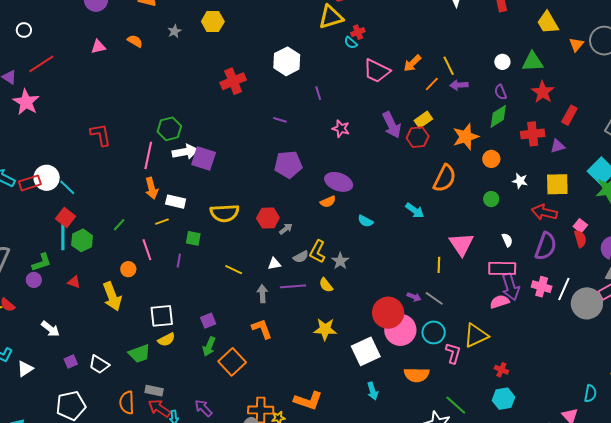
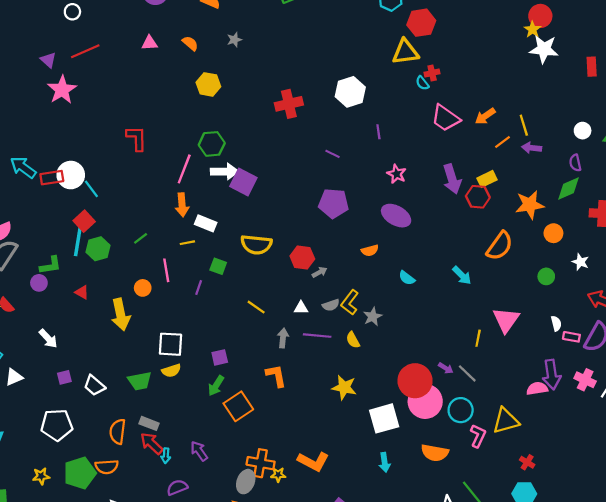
yellow hexagon: (213, 21) -> (208, 84), moved
purple ellipse: (339, 182) -> (396, 216), moved
pink rectangle: (502, 268) -> (571, 337), moved, size x0.6

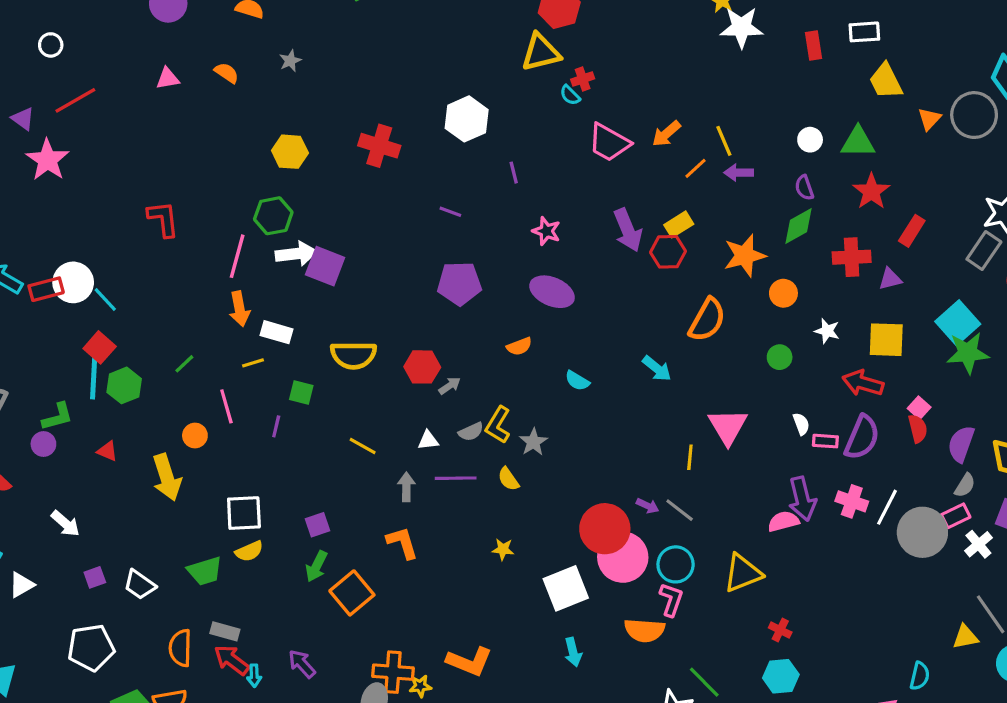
yellow hexagon: (208, 84) -> (290, 152), moved
red cross: (289, 104) -> (379, 146), turned 36
yellow star: (344, 387) -> (503, 549), size x0.6
pink L-shape: (478, 436) -> (671, 600), moved

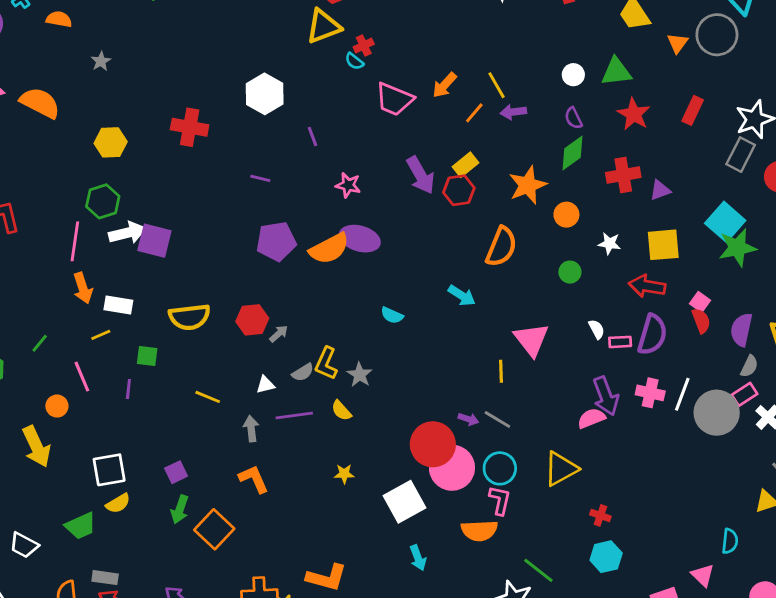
orange semicircle: (227, 73) -> (40, 103), moved, size x1.8
red rectangle: (912, 231) -> (693, 110), moved
orange semicircle: (519, 346) -> (329, 249), moved, size x1.8

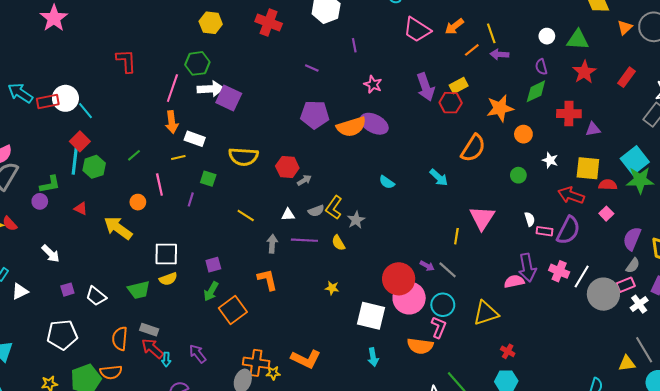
red semicircle: (701, 321) -> (608, 185), moved, turned -78
yellow arrow: (36, 446) -> (118, 228), turned 140
white square: (405, 502) -> (371, 316), turned 32

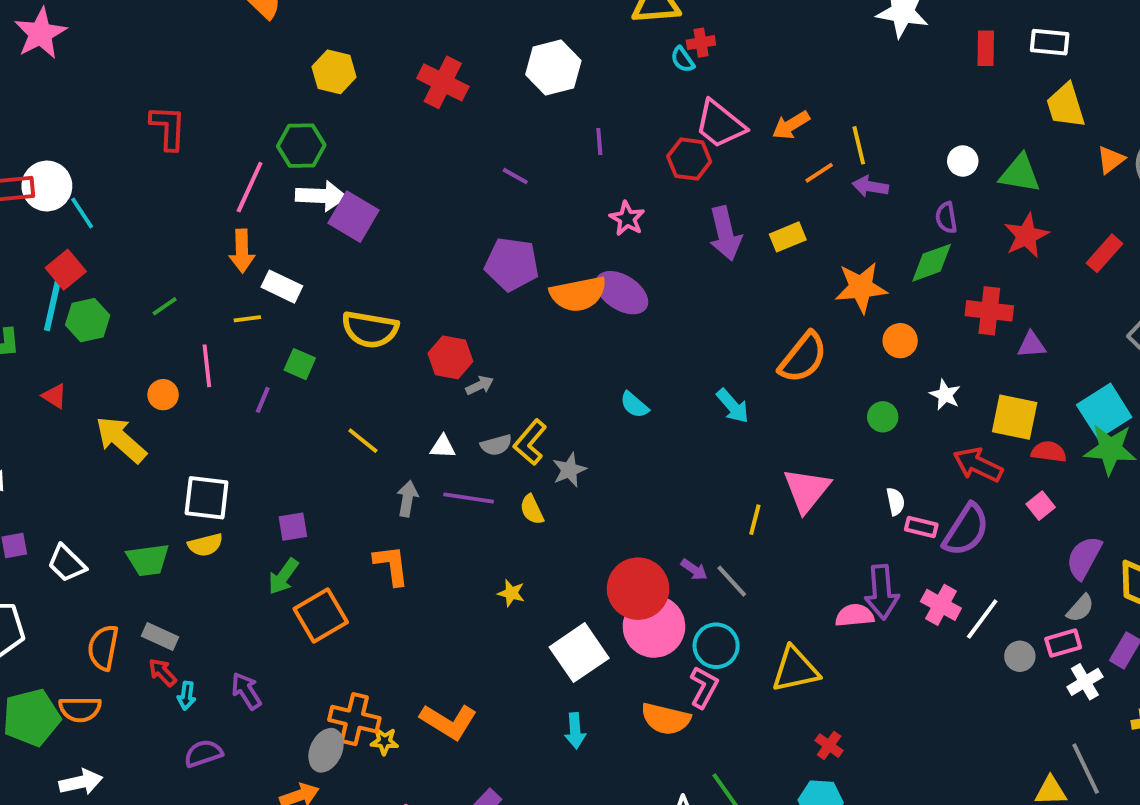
red hexagon: (451, 103) -> (689, 159), moved
gray circle: (603, 294) -> (1020, 656), size x0.5
white square: (371, 316) -> (579, 653), turned 36
red arrow: (152, 348) -> (162, 672), size x0.7

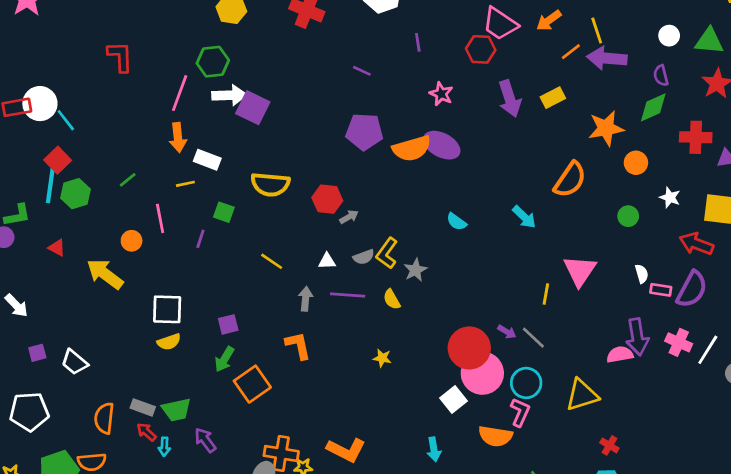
purple arrow: (870, 186) -> (607, 58), size x1.6
green trapezoid: (148, 560) -> (176, 410), moved
white square: (579, 653) -> (454, 399), moved, size x0.7

